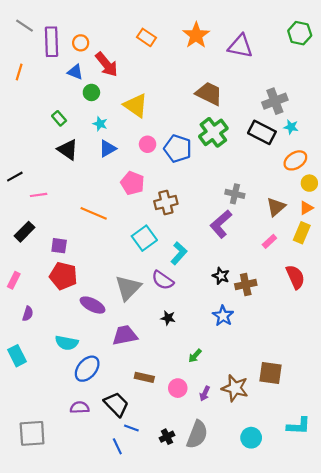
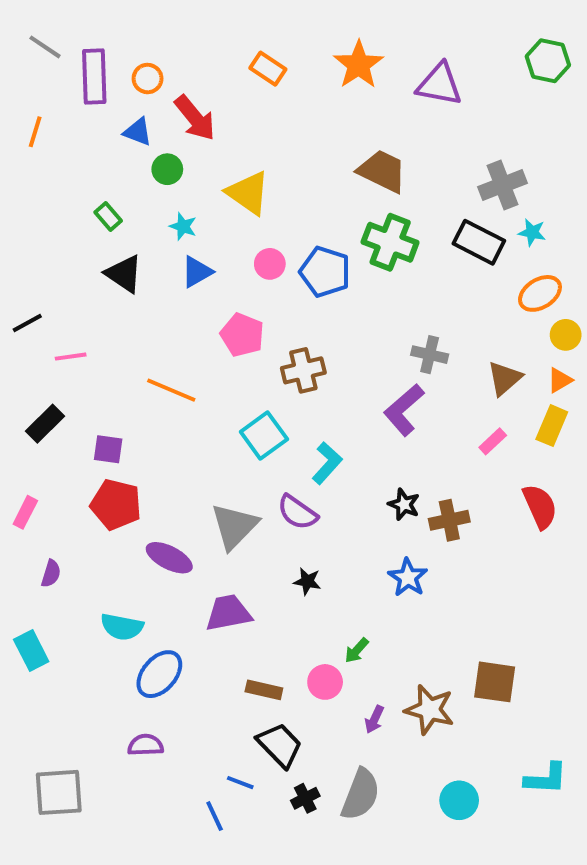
green cross: (213, 132) -> (390, 242), turned -32
pink circle: (178, 388) -> (325, 682), moved
black trapezoid: (116, 404) -> (280, 745), moved

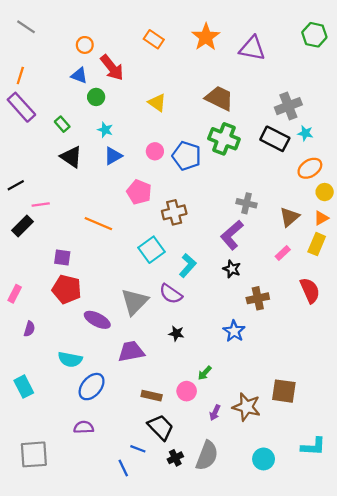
purple rectangle: (94, 77) -> (21, 107), moved, turned -40
yellow triangle: (248, 193) -> (157, 103), moved, size x0.7
black rectangle: (45, 424) -> (23, 226), moved
black star: (404, 504) -> (232, 269), moved
cyan rectangle: (31, 650) -> (24, 387), moved

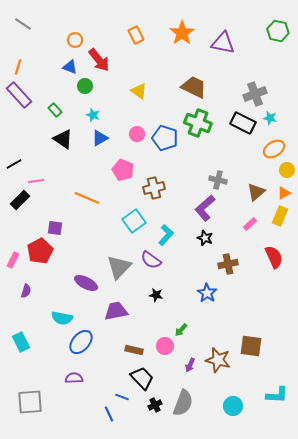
orange rectangle: (154, 39) -> (136, 35), turned 30
red pentagon: (67, 289) -> (40, 251), moved, turned 30

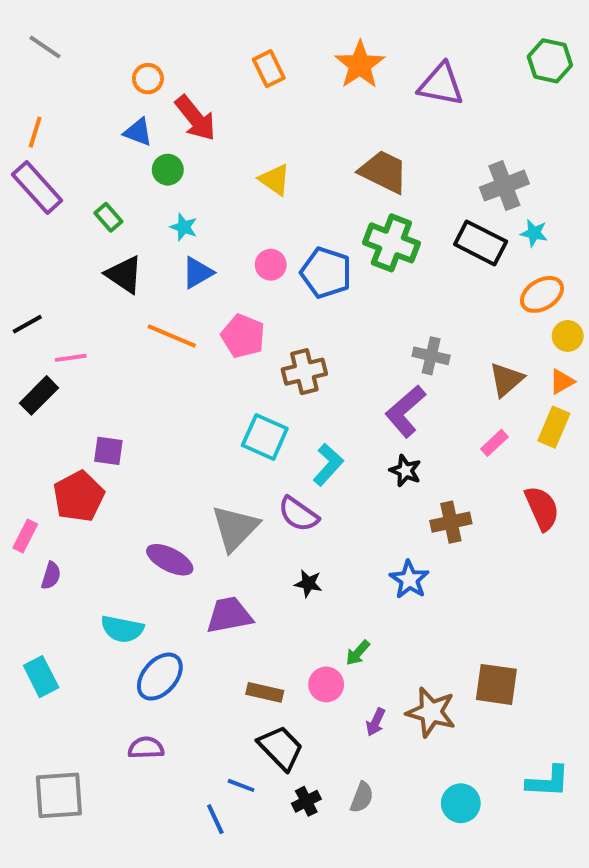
orange line: (87, 198) -> (172, 336), moved
cyan square: (134, 221) -> (265, 437), turned -30
pink rectangle: (13, 260) -> (25, 536), moved
gray semicircle: (183, 403) -> (362, 797), size x0.6

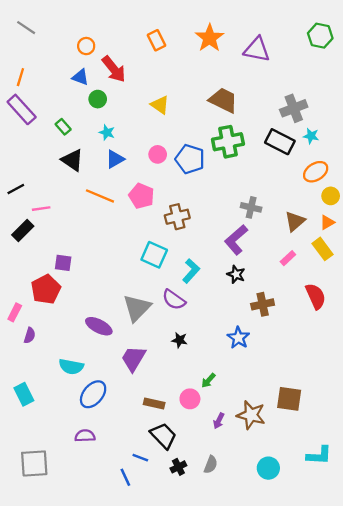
green cross: (391, 243) -> (228, 142), turned -32
yellow rectangle: (554, 427) -> (323, 249), turned -60
purple trapezoid: (229, 615) -> (133, 359), turned -48

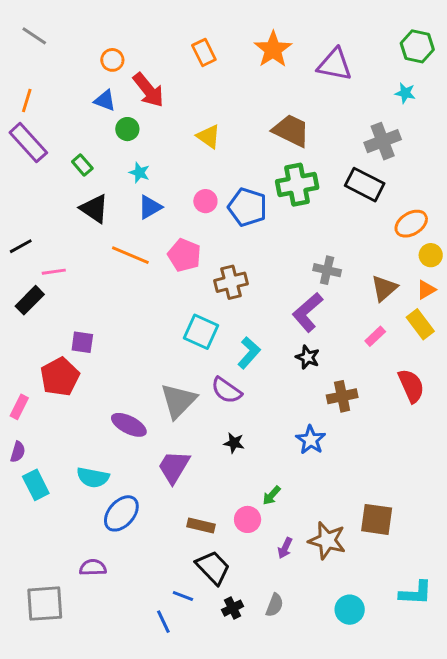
cyan star: (311, 136) -> (405, 93), moved
purple semicircle: (30, 335) -> (18, 452), moved
cyan rectangle: (24, 394) -> (36, 485), moved
purple semicircle: (85, 436) -> (93, 568), moved

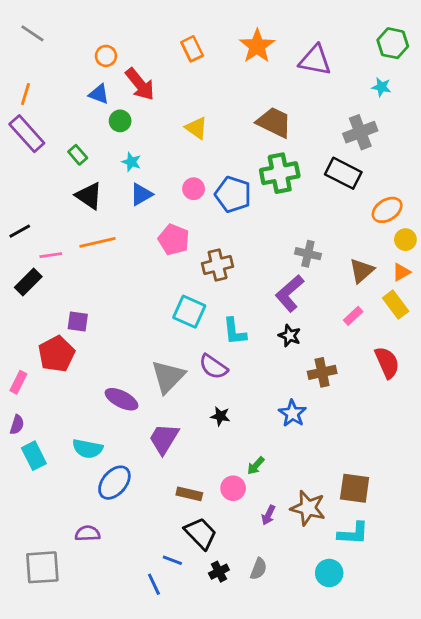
orange line: (130, 255) -> (97, 242), moved, turned -36
cyan L-shape: (249, 353) -> (235, 331), turned 132
cyan L-shape: (416, 593) -> (353, 533), moved

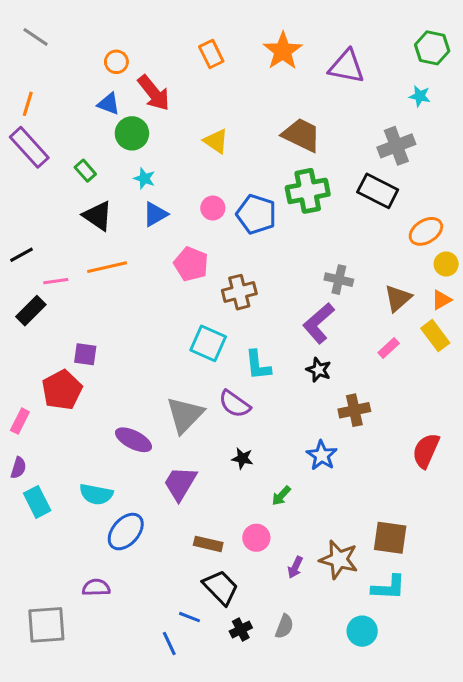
green circle: (120, 121) -> (132, 133), size x1.4
red semicircle: (387, 362) -> (426, 451), moved, turned -132
green arrow: (256, 466) -> (281, 496), moved

